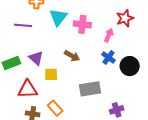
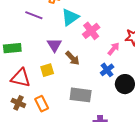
pink cross: (82, 24) -> (91, 31), turned 30
purple triangle: (36, 58) -> (54, 45), moved
yellow square: (51, 74) -> (47, 70), turned -32

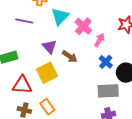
pink arrow: (114, 49) -> (99, 40), moved
yellow square: (47, 70) -> (47, 73), size x1.5
gray rectangle: (81, 95) -> (108, 91), moved

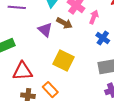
brown arrow: (70, 56) -> (64, 23), moved
yellow square: (47, 73) -> (63, 61), moved, turned -30

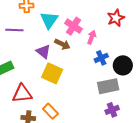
blue cross: (103, 38) -> (101, 58), turned 32
yellow square: (63, 61) -> (52, 73), moved

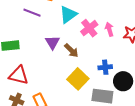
pink arrow: (92, 37) -> (109, 29), moved, turned -56
brown arrow: (62, 44) -> (71, 50), moved
yellow square: (52, 73) -> (78, 79), moved

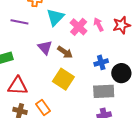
yellow square: (78, 79) -> (63, 79), moved

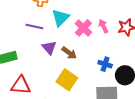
purple line: (19, 22) -> (34, 27), moved
blue cross: (101, 62) -> (105, 64), turned 32

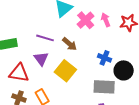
purple line: (34, 27) -> (45, 38), moved
purple triangle: (49, 48) -> (41, 59), moved

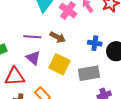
gray rectangle: (104, 87) -> (89, 73), moved

